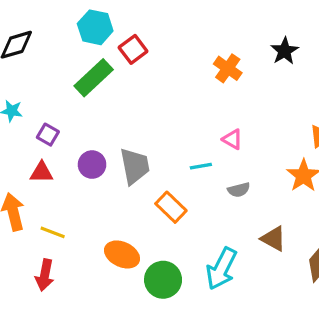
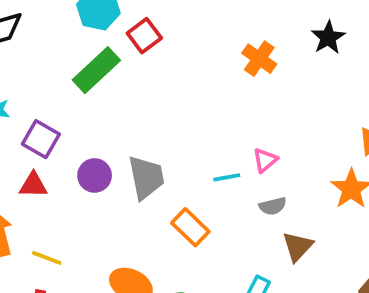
purple square: (48, 135) -> (41, 139), size x1.4
pink triangle: (232, 139) -> (265, 160), moved, turned 50
brown triangle: (273, 239) -> (298, 246), moved, turned 44

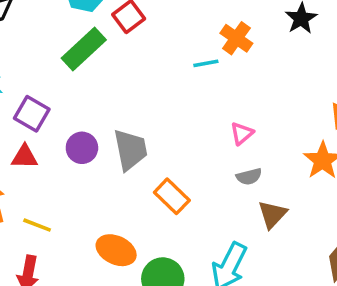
cyan line: (227, 177) -> (206, 63), moved

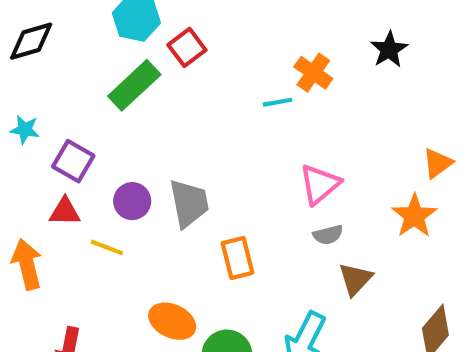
pink triangle: (242, 133) -> (320, 184), size x1.5
orange rectangle: (172, 196) -> (237, 258), turned 32
yellow line: (37, 225) -> (107, 247), moved

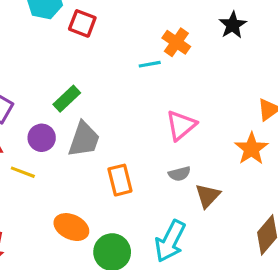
red square: (187, 47) -> (82, 23), turned -32
green rectangle: (134, 85) -> (67, 99), moved, size x0.7
gray trapezoid: (189, 203) -> (84, 139), turned 30
gray semicircle: (328, 235) -> (179, 174), moved

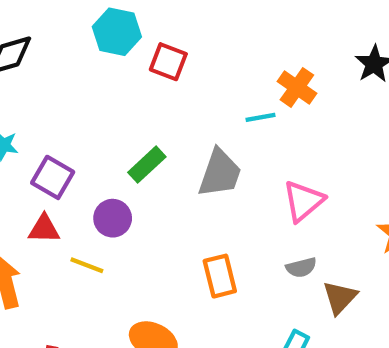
gray trapezoid: (84, 139) -> (220, 173), moved

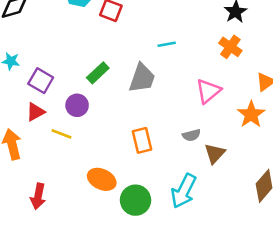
orange cross: (297, 87) -> (230, 47), moved
pink triangle: (303, 201) -> (208, 91), moved
red triangle: (44, 229) -> (35, 112), turned -30

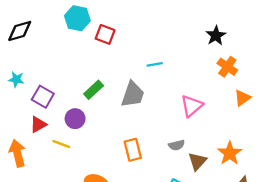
orange cross: (230, 47) -> (227, 67), moved
orange star: (251, 114) -> (230, 153), moved

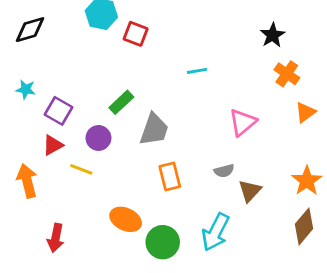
gray trapezoid: (133, 94) -> (154, 129), moved
orange star: (230, 153) -> (307, 181), moved

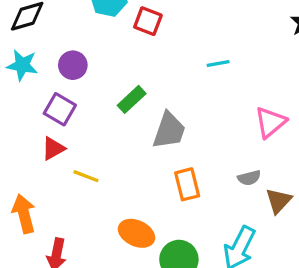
cyan star: (26, 89) -> (22, 65), moved, size x1.4
purple circle: (98, 138) -> (73, 65), moved
orange arrow: (27, 181) -> (24, 214), moved

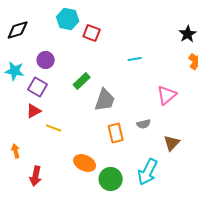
cyan star: (22, 65) -> (15, 71), moved
gray semicircle: (249, 178) -> (144, 124), moved
orange arrow: (24, 214) -> (16, 151), size x0.6

